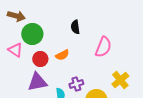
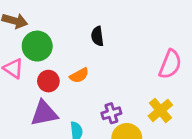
pink semicircle: (103, 47) -> (170, 64), moved
purple cross: (76, 84) -> (111, 113), moved

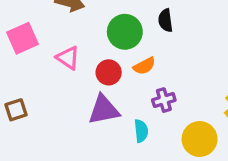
green circle: (37, 46) -> (125, 32), moved
purple cross: (111, 113) -> (164, 100), moved

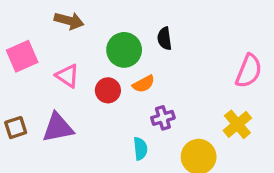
purple triangle: (104, 110) -> (58, 128), moved

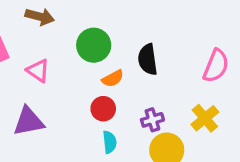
black semicircle: (165, 39) -> (148, 59), moved, size x1.4
red circle: (108, 90) -> (103, 109), moved
purple cross: (163, 118) -> (152, 120), moved

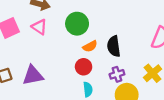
black semicircle: (148, 59) -> (114, 46), moved
pink triangle: (38, 71) -> (39, 27), moved

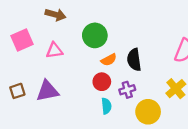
pink triangle: (39, 27) -> (54, 50), moved, turned -42
purple cross: (117, 74) -> (127, 90), moved

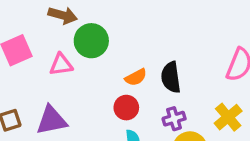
green circle: (95, 35) -> (91, 41), moved
purple cross: (127, 90) -> (174, 119), moved

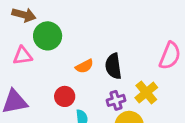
red circle: (126, 108) -> (65, 96), moved
yellow cross: (228, 117) -> (146, 93), moved

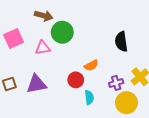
orange semicircle: (84, 66) -> (91, 65), moved
black semicircle: (113, 66) -> (121, 42), moved

